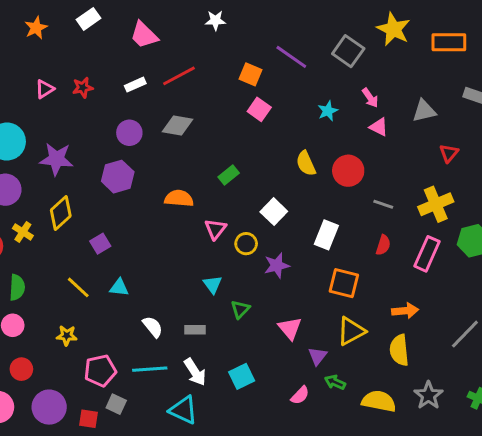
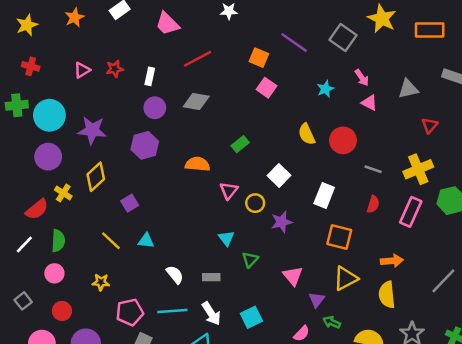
white rectangle: (135, 85) -> (150, 76), moved, turned -54

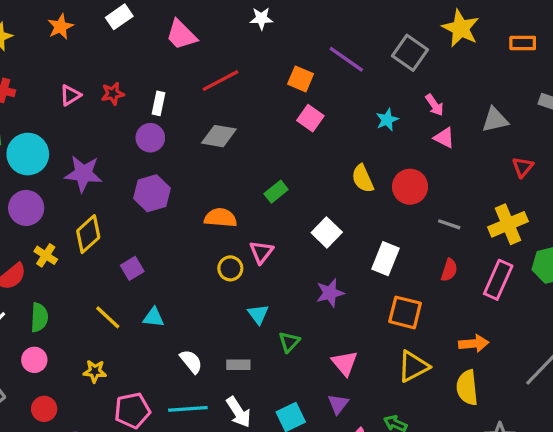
orange rectangle: (430, 30) -> (523, 43), size x0.7
purple circle: (155, 108) -> (150, 138), moved
yellow circle: (255, 203) -> (230, 268), moved
purple triangle: (317, 300) -> (338, 404), moved

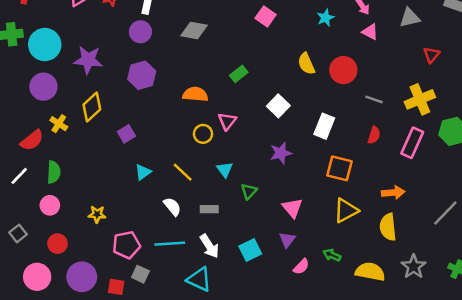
yellow line: (108, 317) -> (183, 172), moved
cyan triangle: (154, 317) -> (143, 172), turned -42

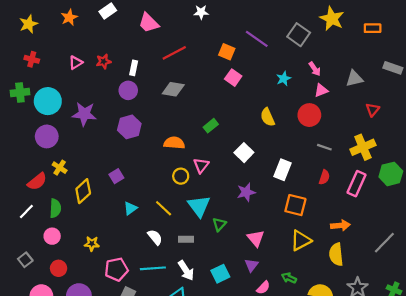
pink triangle: (370, 32) -> (321, 90), turned -48
red circle: (343, 70) -> (309, 115), moved
yellow diamond: (92, 107) -> (83, 191), moved
cyan triangle: (225, 170) -> (199, 206), size x1.6

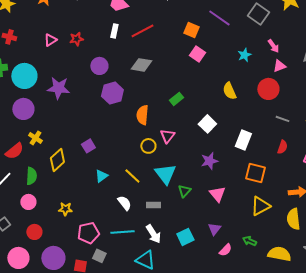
white rectangle: (134, 68) -> (114, 31), moved
purple hexagon: (129, 127) -> (112, 93), moved
orange semicircle: (174, 143) -> (142, 115), turned -90
pink triangle: (256, 238) -> (217, 194), moved

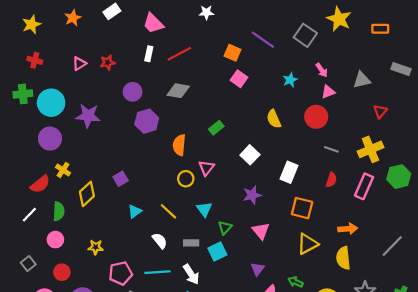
cyan triangle: (165, 174) -> (204, 209), size x0.7
cyan square: (185, 237) -> (217, 252), moved

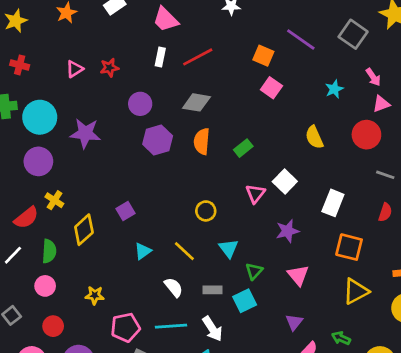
orange semicircle: (179, 145) -> (202, 141), moved
pink triangle: (206, 168) -> (255, 194), moved

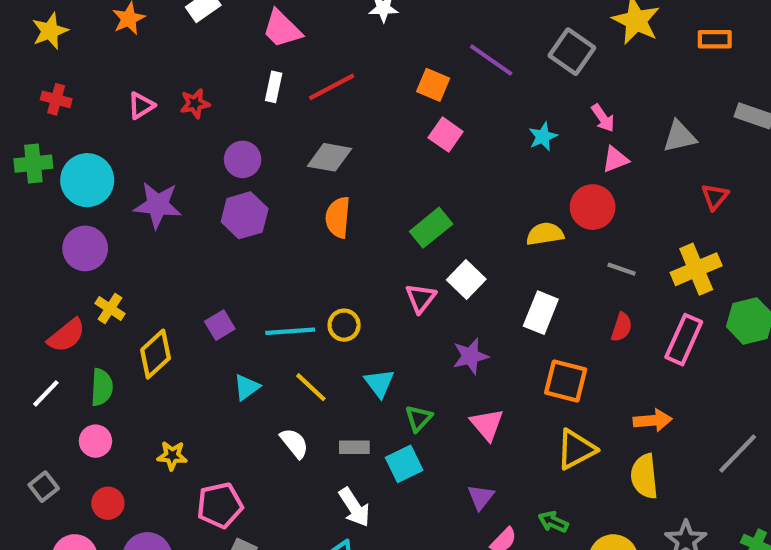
yellow semicircle: (314, 137) -> (545, 234), moved, turned 105
purple hexagon: (158, 140) -> (245, 215), moved
green rectangle: (243, 148) -> (431, 228), moved, size x1.4
cyan line: (171, 326) -> (290, 331), moved

